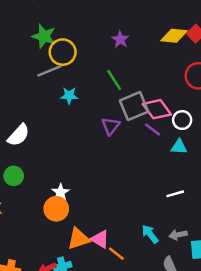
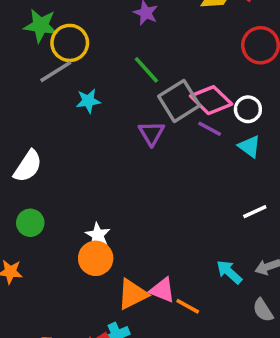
cyan triangle: (179, 147) -> (249, 146), turned 42

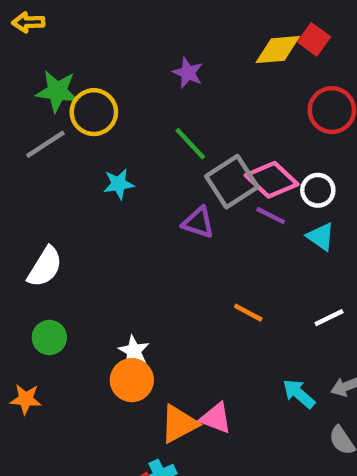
gray line: (56, 72) -> (45, 144), moved
purple triangle: (151, 133) -> (198, 223), turned -40
orange line: (188, 306) -> (248, 313), moved

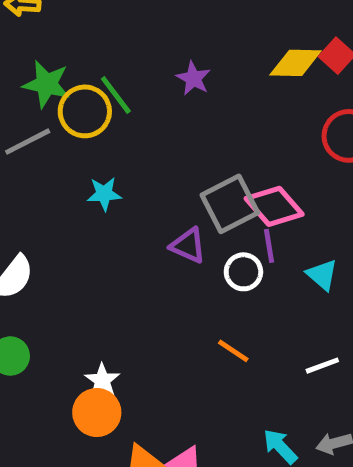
green line: (190, 144) -> (116, 95), moved
white circle: (318, 190) -> (243, 272), moved
purple line: (271, 216) -> (269, 246), turned 48

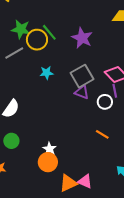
purple star: (193, 78) -> (82, 38), moved, size x1.5
gray square: (230, 204) -> (82, 76), moved

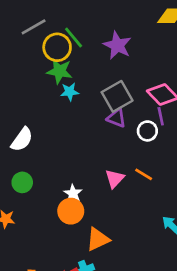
green star: (21, 29) -> (59, 71), moved
gray line: (14, 53) -> (34, 27), moved
pink triangle: (85, 181) -> (115, 179), moved, turned 49

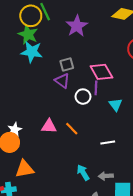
cyan star: (70, 92) -> (32, 52), size x1.5
gray square: (117, 96) -> (67, 65), size x0.6
pink triangle: (115, 179) -> (49, 126), turned 35

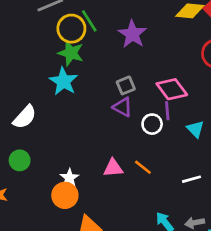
cyan star: (32, 52) -> (63, 81), moved, turned 30

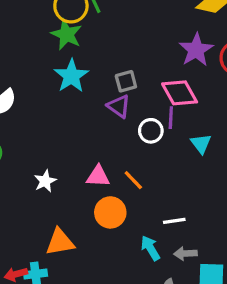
purple star: (132, 34) -> (196, 50), moved
cyan star: (63, 81) -> (71, 76), moved
white line: (191, 179) -> (174, 221), moved
orange circle: (65, 195) -> (110, 212), moved

